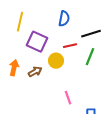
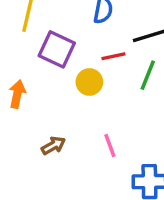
brown arrow: (35, 72) -> (53, 146), moved

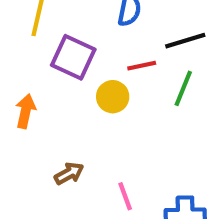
pink line: (110, 146) -> (125, 196), moved

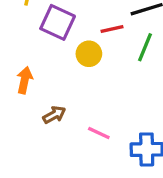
orange arrow: (26, 111) -> (25, 80), moved
pink line: (125, 196) -> (99, 133), turned -45

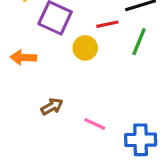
orange arrow: (25, 80) -> (23, 57), moved, turned -100

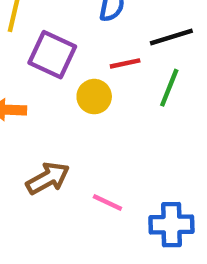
brown arrow: (52, 107) -> (48, 178), size x1.4

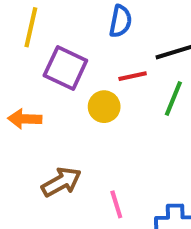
pink line: (107, 203) -> (116, 204), turned 48

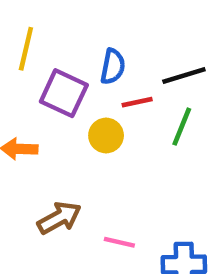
blue semicircle: (120, 21) -> (113, 66), moved
pink line: (116, 204) -> (119, 242), turned -60

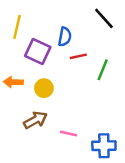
black line: (184, 75) -> (104, 18), moved, turned 65
yellow circle: (106, 135) -> (44, 88), moved

